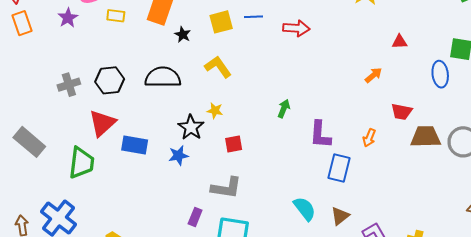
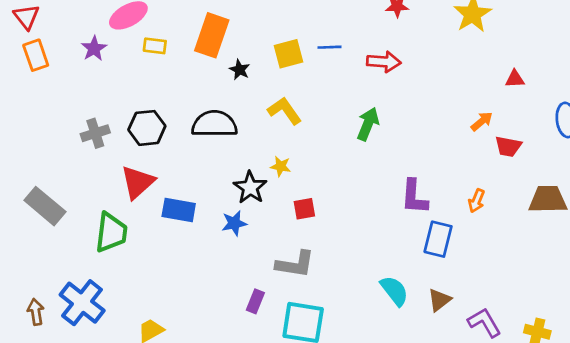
green arrow: (284, 109) -> (368, 124), moved, size x1.4
red trapezoid: (402, 112) -> (508, 146), moved

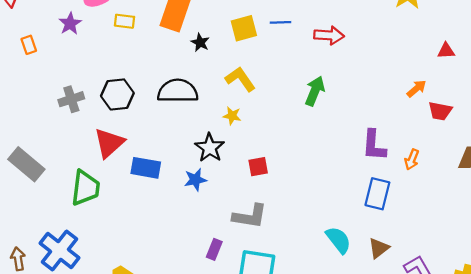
orange rectangle: (36, 55) -> (29, 45), moved, size x0.7
yellow star: (281, 166) -> (232, 116), moved
purple L-shape: (414, 197) -> (374, 145), moved

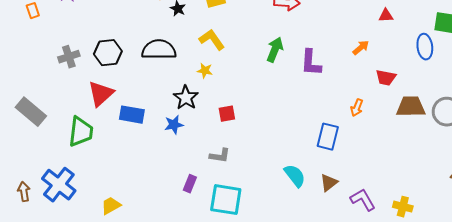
red trapezoid: (440, 111) -> (386, 78), moved
purple L-shape: (374, 145) -> (311, 63), moved
gray L-shape: (250, 216) -> (220, 156), size x0.7

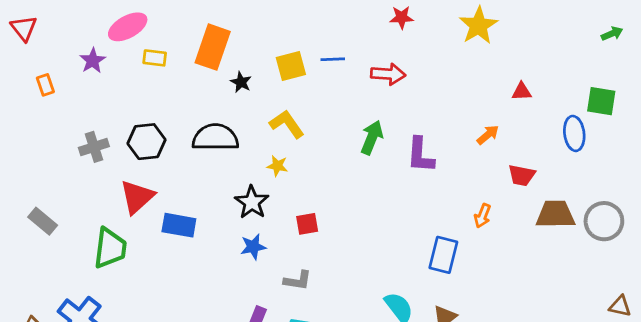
gray rectangle: (31, 112) -> (43, 221), size x0.7
blue star: (174, 125) -> (253, 247), moved

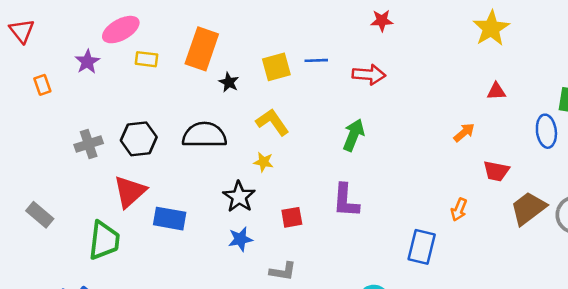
yellow star: (478, 26) -> (491, 28), moved
purple L-shape: (420, 155) -> (346, 201), moved
brown trapezoid: (555, 214) -> (528, 208), turned -36

